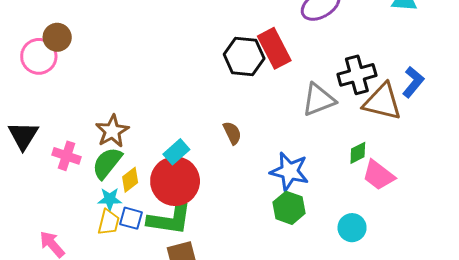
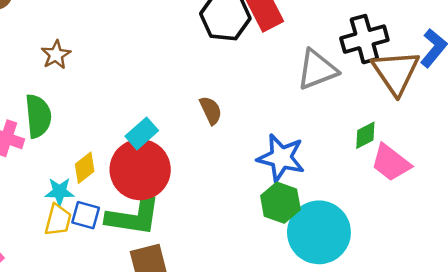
brown triangle: (382, 102) -> (396, 72), turned 42
brown star: (112, 131) -> (56, 55), moved, size x0.7
green semicircle: (107, 163) -> (38, 116), moved, turned 136
cyan circle: (352, 228) -> (319, 232), moved, size x1.8

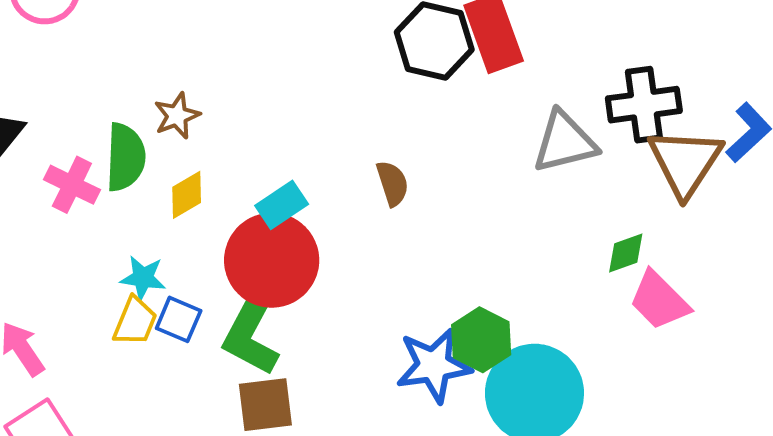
brown star: (56, 55) -> (177, 116), moved
blue star: (281, 158) -> (434, 365), moved, turned -30
yellow diamond: (85, 168) -> (187, 195), moved
green L-shape: (133, 217) -> (252, 331), turned 102

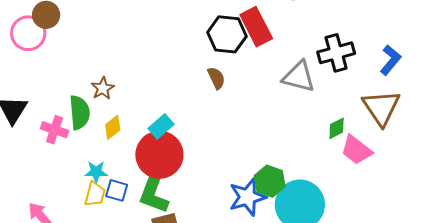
gray triangle: (565, 142) -> (299, 77), turned 36
brown triangle: (685, 162) -> (381, 108), moved
brown semicircle: (392, 183) -> (216, 78), moved

